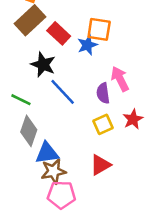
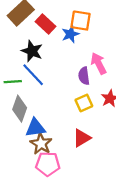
blue line: (63, 92) -> (33, 75), moved
green line: (21, 100) -> (13, 82), turned -30
brown star: (54, 171) -> (41, 144), turned -30

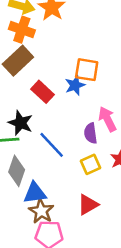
red rectangle: (46, 24) -> (43, 92), moved
black star: (32, 51) -> (21, 123), moved
blue line: (33, 75) -> (52, 145), moved

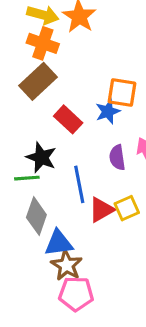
purple semicircle: (91, 133) -> (117, 157), moved
blue line: (52, 145) -> (79, 184), turned 32
red triangle: (88, 205) -> (101, 210), moved

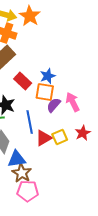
orange square: (122, 92) -> (45, 92), moved
purple semicircle: (117, 157) -> (54, 105), turned 49

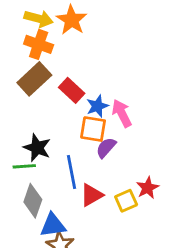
red rectangle: (23, 81) -> (72, 90), moved
pink arrow: (73, 102) -> (122, 113), moved
yellow square: (60, 137) -> (126, 201), moved

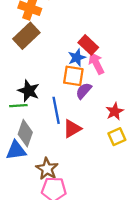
red rectangle: (72, 90) -> (88, 45), moved
red star: (148, 188) -> (115, 111), moved
yellow square: (126, 201) -> (117, 137), moved
blue triangle: (53, 225) -> (16, 150), moved

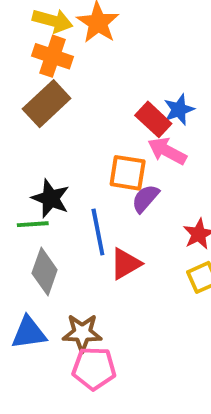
blue star: (77, 58) -> (179, 110), moved
pink arrow: (96, 63) -> (167, 151), turned -35
blue triangle: (16, 150) -> (29, 333), moved
brown star: (47, 169) -> (82, 333), turned -30

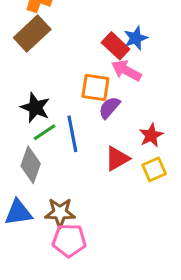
green line: (33, 224) -> (45, 132), moved, turned -30
red triangle: (126, 264) -> (117, 159), moved

